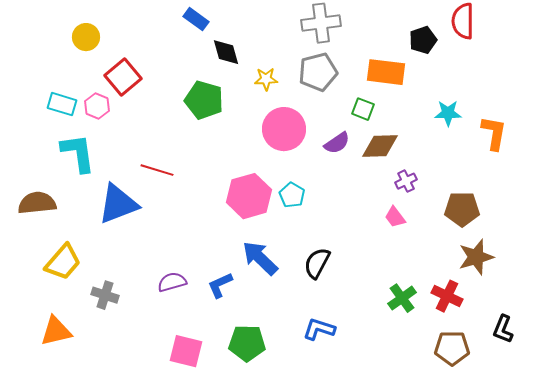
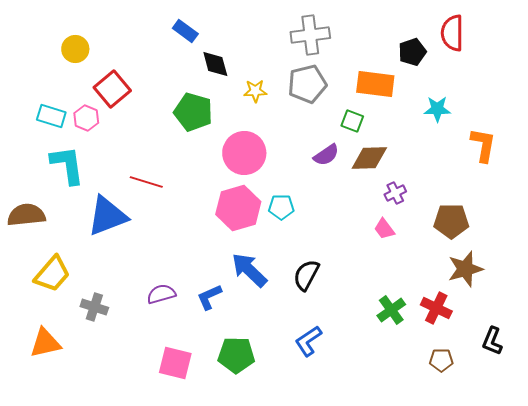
cyan star: (448, 113) -> (437, 109), moved
pink circle: (284, 129) -> (244, 153), moved
cyan pentagon: (292, 195) -> (281, 207), turned -30
blue L-shape: (319, 329) -> (308, 341), turned -52
brown pentagon: (452, 348) -> (441, 360), size x0.7

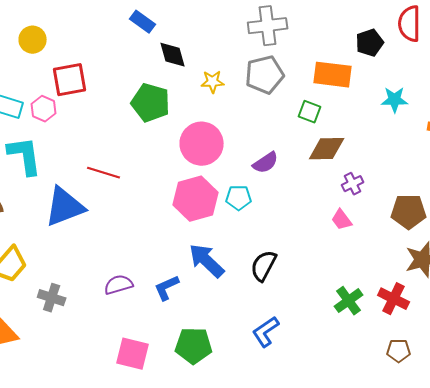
red square: (112, 89) -> (70, 80), turned 30
purple semicircle: (326, 155) -> (266, 163), moved

